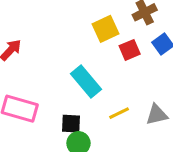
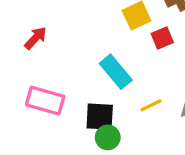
black square: (71, 124) -> (100, 117), size x1.4

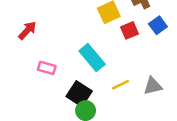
pink rectangle: (45, 101) -> (47, 68), moved, size x0.6
black square: (100, 117) -> (79, 94), turned 30

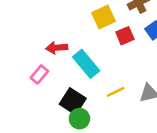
red arrow: (27, 30) -> (57, 48), moved, turned -138
pink rectangle: (47, 68) -> (39, 74), turned -66

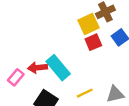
yellow square: (104, 17) -> (88, 24), moved
red arrow: (57, 48) -> (38, 68), moved

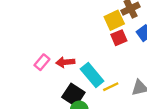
cyan rectangle: (58, 68) -> (92, 75), moved
pink rectangle: (16, 77) -> (42, 62), moved

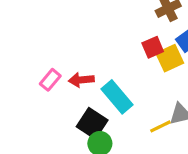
yellow square: (114, 20) -> (170, 58), moved
yellow line: (111, 87) -> (160, 126), moved

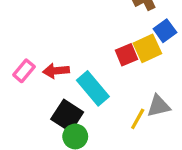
red square: (153, 47) -> (126, 55), moved
yellow line: (160, 126) -> (138, 119), turned -35

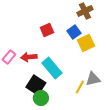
blue square: (165, 31) -> (74, 32), moved
red square: (126, 55) -> (47, 30), moved

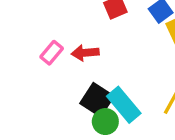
cyan rectangle: (52, 68) -> (124, 105), moved

